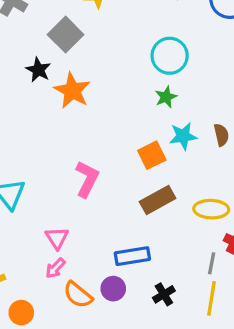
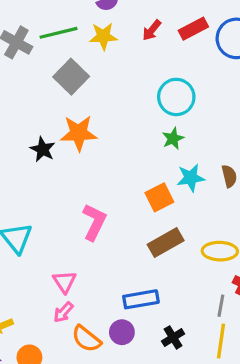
black star: (38, 70) -> (43, 149), moved
orange star: (72, 91) -> (79, 133), turned -30

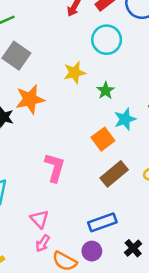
yellow star: (103, 36) -> (75, 73), moved
cyan circle: (176, 97) -> (107, 40), moved

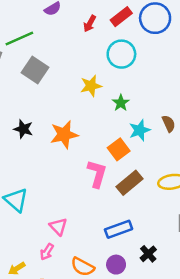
orange star: (30, 99) -> (64, 135), moved
pink L-shape: (55, 168) -> (97, 174), moved
pink arrow: (43, 243) -> (47, 252), moved
purple circle: (92, 251) -> (116, 265), moved

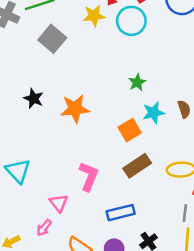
cyan circle: (121, 54) -> (131, 21), moved
yellow star: (91, 86) -> (94, 16), moved
pink L-shape: (97, 174) -> (89, 176), moved

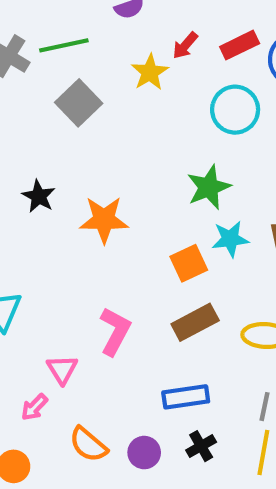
yellow star: (94, 16) -> (150, 72), turned -30
cyan circle: (131, 21) -> (235, 110), moved
green star: (137, 82) -> (209, 187), size x1.5
blue rectangle: (121, 213) -> (186, 397), moved

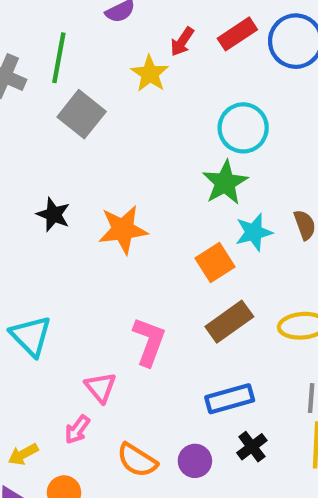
green line: (64, 45) -> (59, 58), turned -60
cyan circle: (235, 110) -> (243, 128), moved

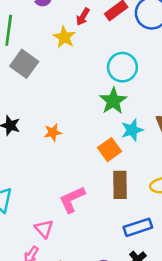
orange star: (123, 230) -> (53, 132), size x0.6
brown rectangle: (229, 322) -> (120, 185), turned -52
pink L-shape: (149, 342) -> (72, 199), turned -132
blue rectangle: (230, 399) -> (138, 227), moved

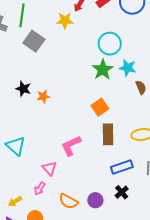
yellow star: (64, 37) -> (65, 21), turned -30
cyan star: (132, 130) -> (128, 68), moved, turned 30
orange star: (53, 132) -> (43, 96), moved

